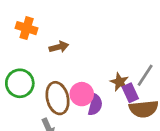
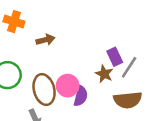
purple rectangle: (130, 93) -> (115, 57), moved

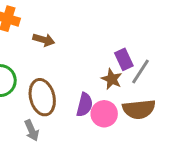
brown arrow: (45, 40) -> (44, 40), turned 30
pink circle: (68, 86) -> (104, 114), moved

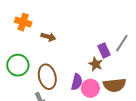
gray line: (140, 72) -> (122, 43), moved

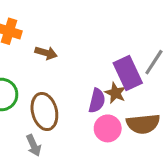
purple rectangle: (104, 50) -> (128, 73), size x1.5
purple semicircle: (77, 82) -> (97, 101), moved

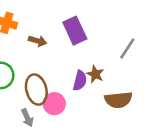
purple rectangle: (128, 73) -> (75, 31), moved
pink circle: (108, 128) -> (54, 104), moved

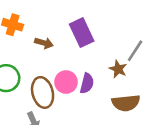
brown star: (95, 74) -> (118, 69), moved
pink circle: (54, 104) -> (66, 82), moved

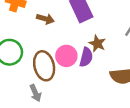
brown star: (118, 69) -> (97, 44), moved

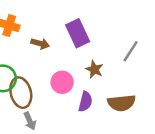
purple semicircle: (86, 57) -> (85, 102), moved
brown ellipse: (44, 66) -> (21, 93), moved

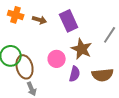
brown arrow: (40, 44) -> (40, 20), moved
brown star: (94, 69) -> (82, 49), size x1.5

